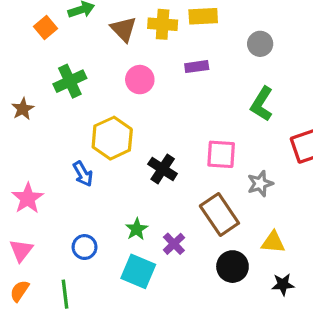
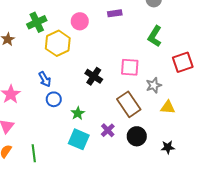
yellow hexagon: (112, 138) -> (58, 43), moved
yellow triangle: (273, 242) -> (168, 107), moved
purple cross: (174, 244) -> (108, 130), moved
blue circle: (85, 247) -> (54, 99), moved

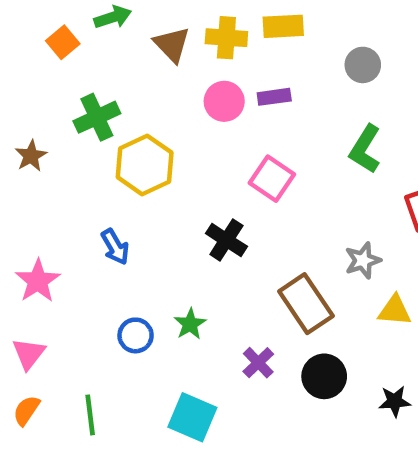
pink circle: (80, 21) -> (224, 101), moved
pink square: (130, 67) -> (272, 179), moved, turned 30
blue circle: (54, 99) -> (136, 335), moved
cyan square: (79, 139) -> (192, 417), moved

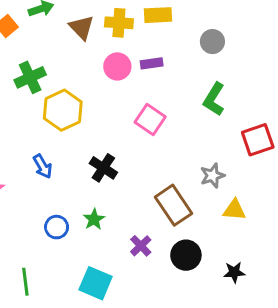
black cross: (226, 240) -> (103, 168), moved

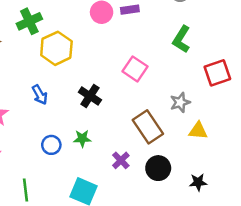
pink square: (150, 119) -> (135, 69), moved
green star: (94, 219) -> (82, 138), turned 30

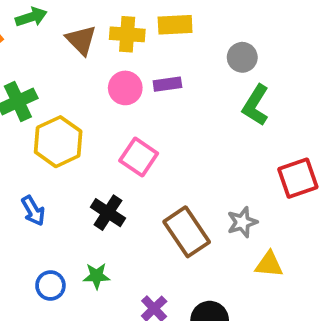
green L-shape: (181, 39) -> (256, 105), moved
pink square: (135, 69) -> (139, 157), moved
brown rectangle: (148, 127) -> (187, 232), moved

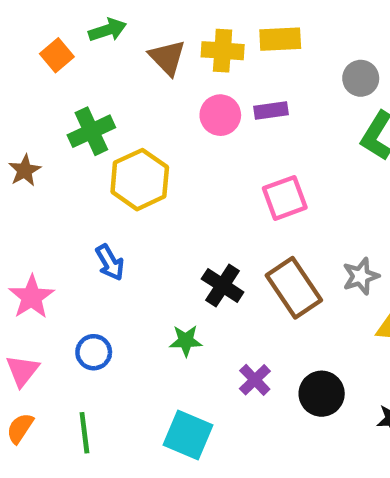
pink square: (139, 157) -> (285, 198), moved, turned 36
black cross: (108, 213) -> (223, 285), moved
blue circle: (50, 286) -> (94, 352), moved

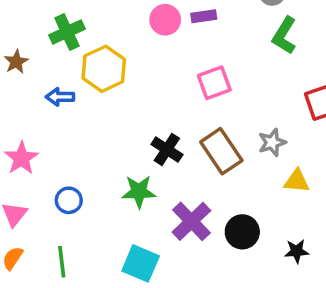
blue arrow: (110, 262) -> (60, 97), moved, turned 120
green star: (186, 341) -> (139, 192), size x1.4
purple cross: (255, 380) -> (191, 221), size x1.6

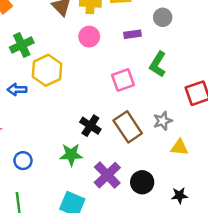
purple rectangle: (204, 16) -> (133, 34), moved
green L-shape: (284, 36) -> (158, 64), moved

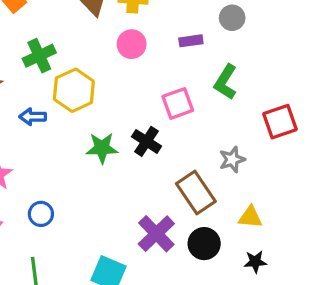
black cross: (90, 126) -> (146, 141), moved
brown rectangle: (128, 127) -> (196, 192), moved
yellow triangle: (180, 147) -> (250, 217), moved
green star: (71, 155) -> (102, 148), moved

